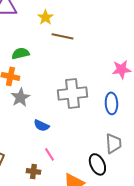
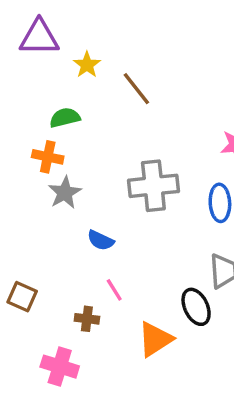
yellow star: (45, 17) -> (87, 65), moved
brown line: (62, 36) -> (136, 89), turned 40

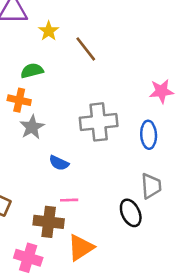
pink line: (114, 290) -> (69, 200), turned -60
brown cross: (87, 319) -> (49, 222), size x1.6
orange triangle: (155, 339) -> (81, 248), moved

